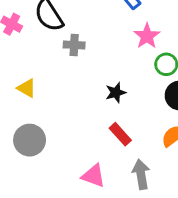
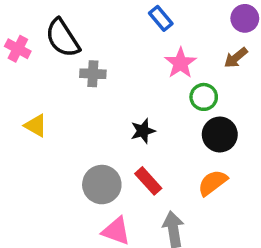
gray circle: (30, 140) -> (102, 185), moved

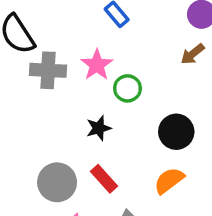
pink star: (180, 63) -> (97, 65), moved
gray cross: (93, 74) -> (48, 70), size x1.4
green circle: (204, 97) -> (127, 88), moved

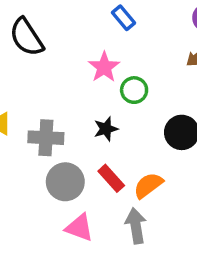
gray cross: (48, 70) -> (46, 138), moved
orange semicircle: (169, 181) -> (148, 185), moved

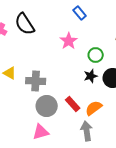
green circle: (134, 90) -> (96, 55), moved
black star: (106, 129) -> (91, 76), moved
pink triangle: (79, 228) -> (41, 132), moved, turned -36

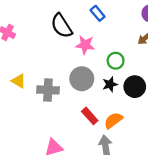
black semicircle: (25, 24) -> (62, 26), moved
pink star: (69, 41) -> (85, 45), turned -30
gray circle: (47, 106) -> (82, 79), moved

